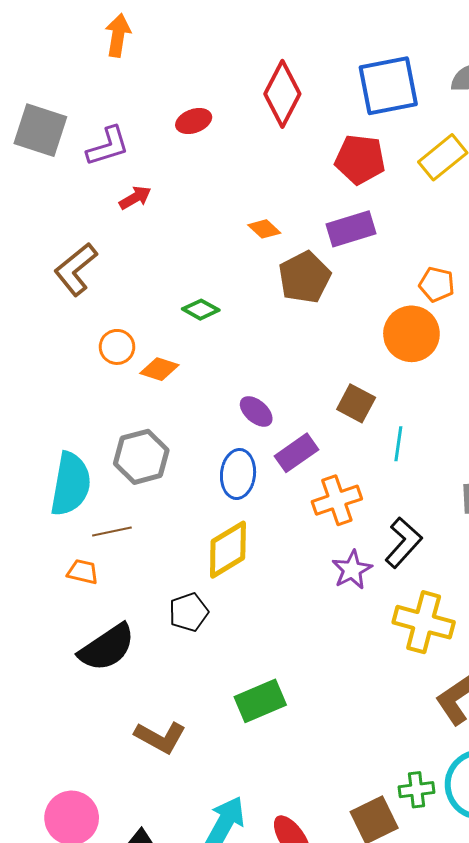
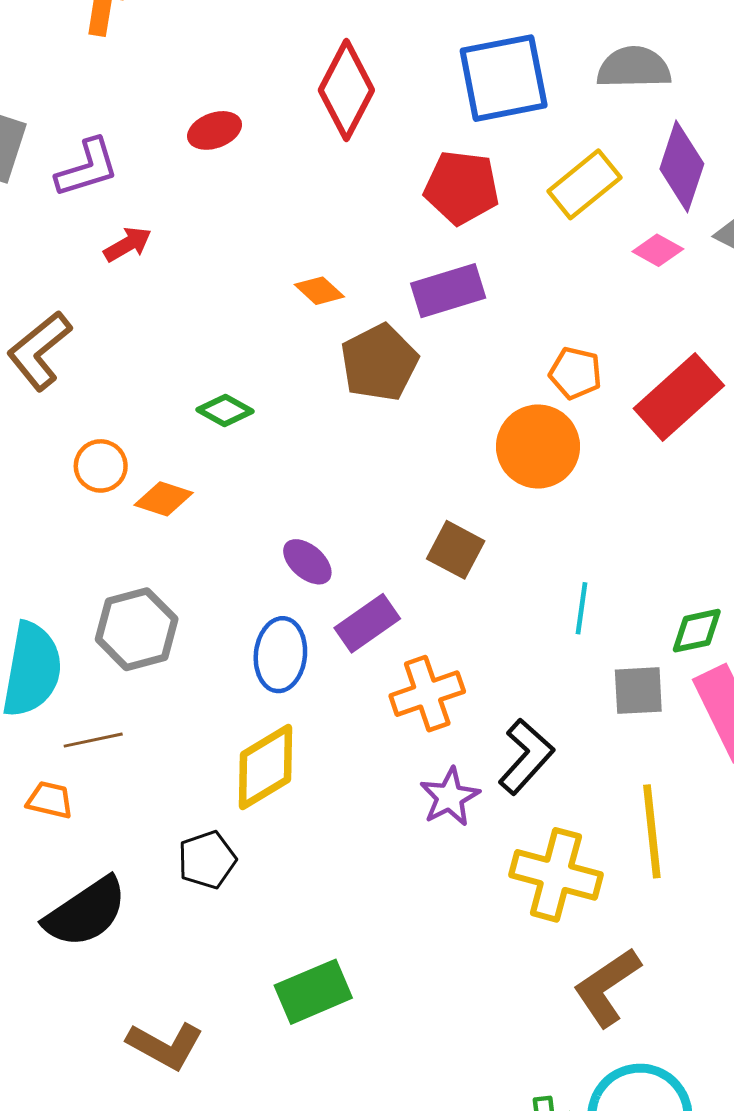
cyan line: (398, 444) -> (581, 608), moved

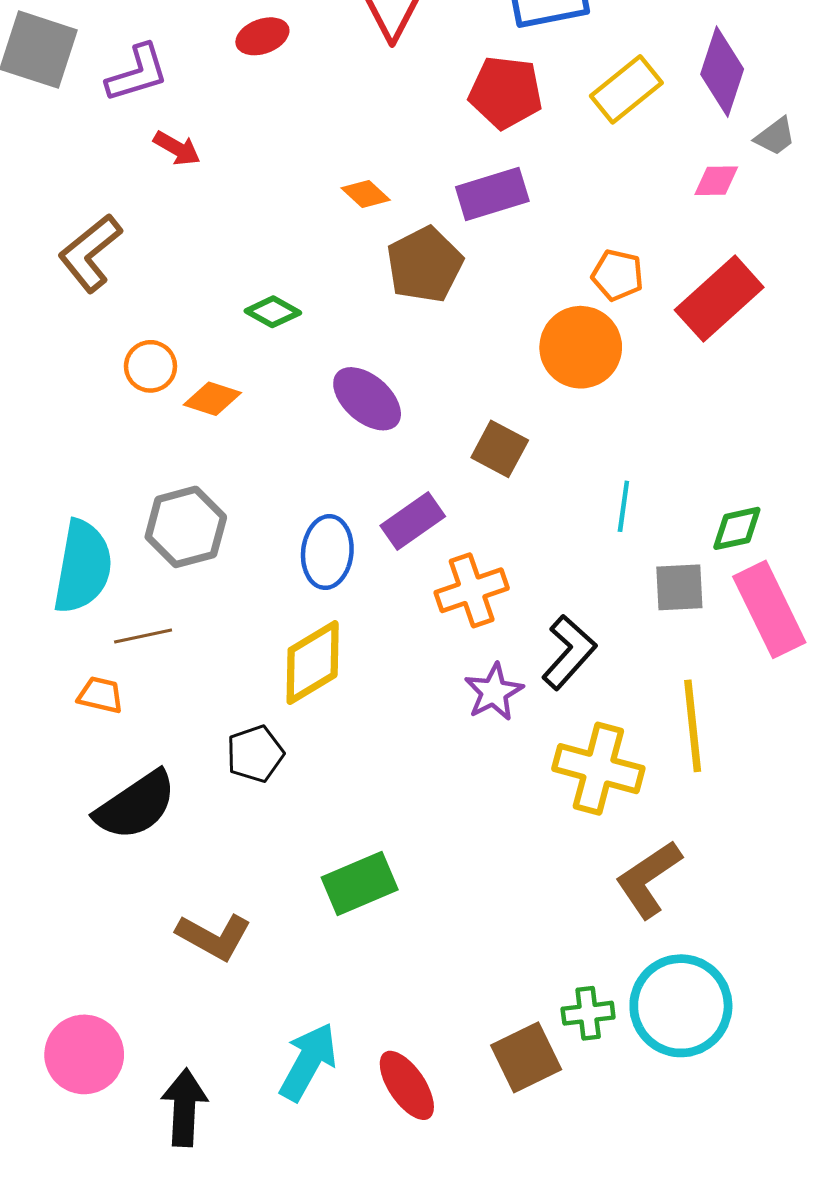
red arrow: (128, 244) -> (177, 148), turned 60
pink diamond: (658, 250) -> (716, 181), moved, turned -30
purple ellipse: (307, 562) -> (367, 399), moved, size x1.4

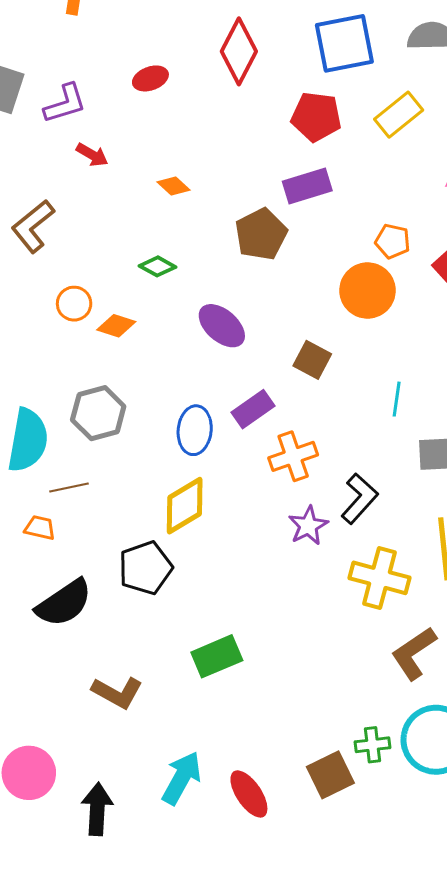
orange diamond: (366, 194) -> (174, 186), moved
black pentagon: (255, 754) -> (145, 568), size x1.4

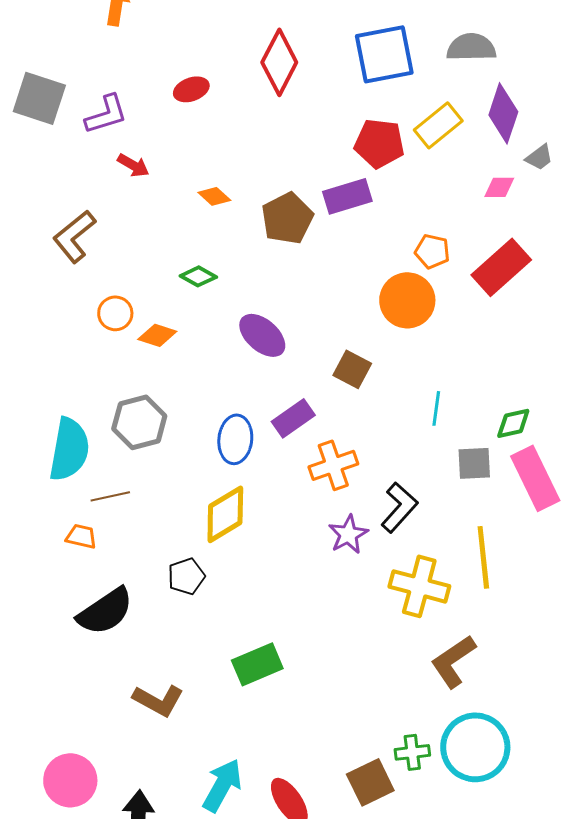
red pentagon: (316, 117) -> (379, 143), moved
brown pentagon: (261, 234) -> (287, 218), moved
black pentagon: (145, 568) -> (186, 576), size x0.7

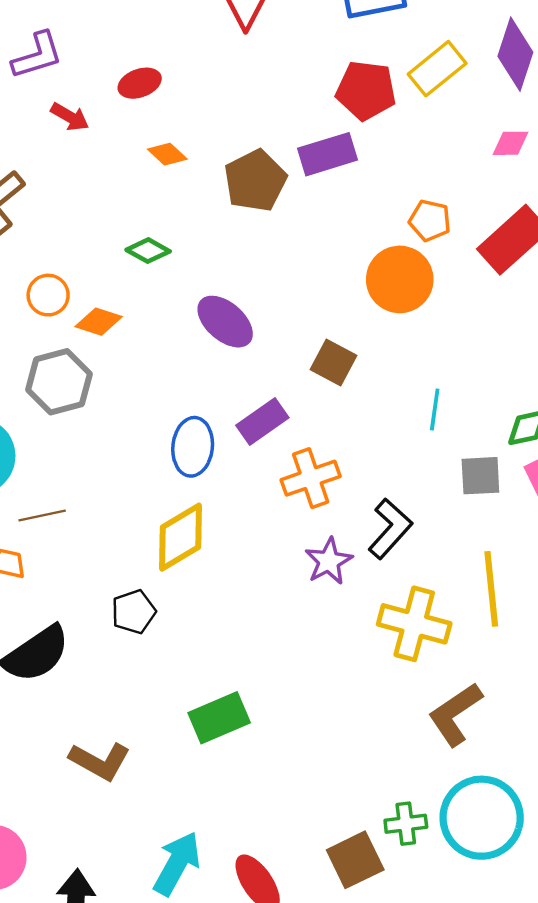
red ellipse: (191, 89) -> (140, 83), moved
gray hexagon: (139, 422) -> (59, 382), moved

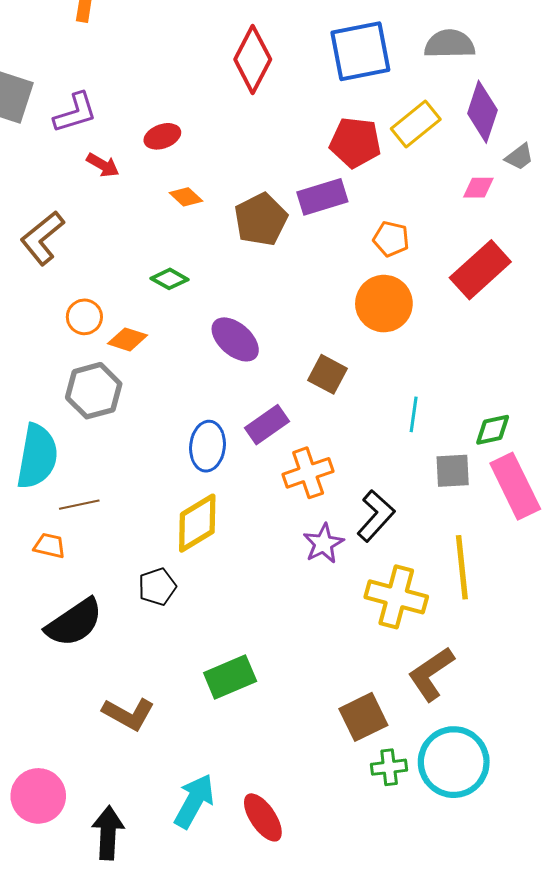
orange pentagon: (430, 220) -> (391, 239), moved
brown square: (355, 860) -> (363, 717), moved

